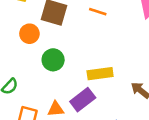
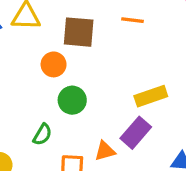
green circle: (53, 60) -> (72, 100), moved

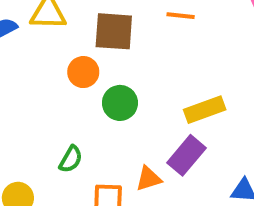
green circle: (72, 100) -> (120, 103), moved

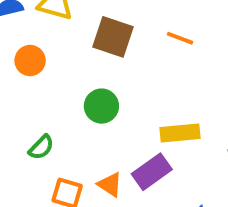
orange circle: (83, 72) -> (30, 61), moved
orange triangle: (148, 179) -> (110, 185), turned 36

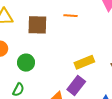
green circle: (101, 106) -> (26, 63), moved

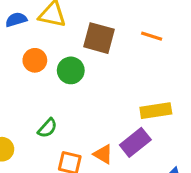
green circle: (26, 63) -> (71, 70), moved

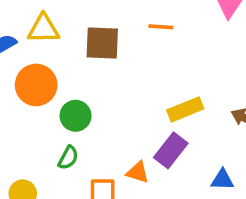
orange circle: (35, 60) -> (36, 85), size x1.5
green circle: (71, 70) -> (76, 116), moved

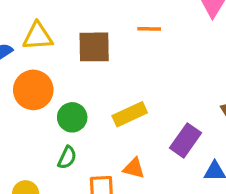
yellow rectangle: (185, 109) -> (130, 114), moved
purple rectangle: (171, 150) -> (185, 140), moved

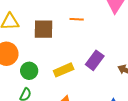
purple rectangle: (185, 140) -> (95, 60), moved

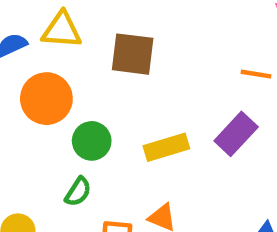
orange line: (77, 19) -> (256, 74), moved

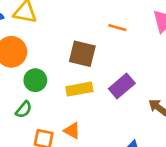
brown square: (133, 54) -> (82, 54), moved
orange line: (256, 74) -> (117, 28), moved

